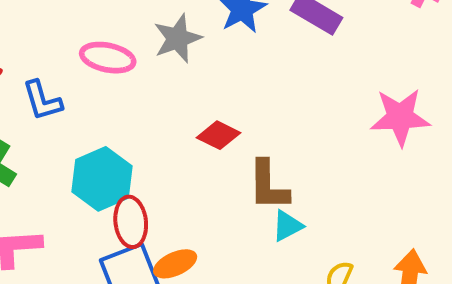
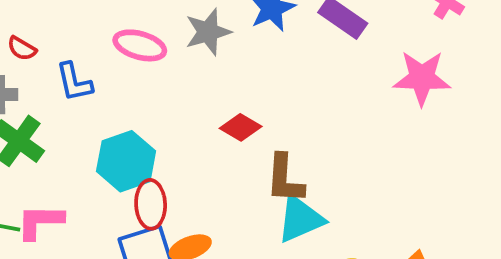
pink star: (400, 117) -> (422, 78), moved
cyan triangle: (287, 226) -> (300, 219), size x1.6

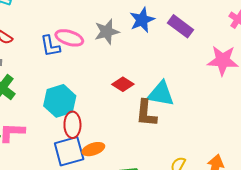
blue L-shape: (74, 82) -> (50, 46), moved
cyan triangle: (300, 219) -> (161, 94), moved, turned 32

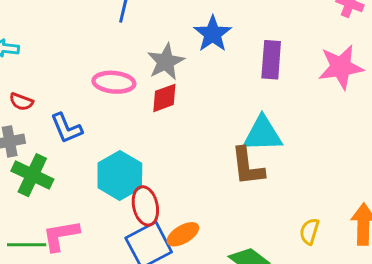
purple rectangle: (181, 26) -> (271, 60), moved, turned 70
blue L-shape: (50, 46) -> (66, 128), moved
red diamond: (123, 84) -> (164, 98), moved, turned -40

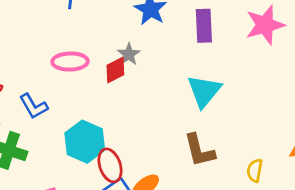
gray star: (166, 62) -> (129, 54), moved, size x0.7
cyan triangle: (263, 134) -> (204, 91), turned -42
brown L-shape: (248, 166) -> (199, 150), moved

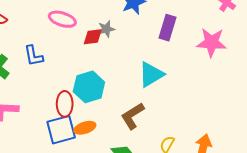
blue L-shape: (34, 106) -> (34, 56), moved
cyan hexagon: (85, 142) -> (89, 87), moved
brown L-shape: (199, 150) -> (133, 116), turned 52

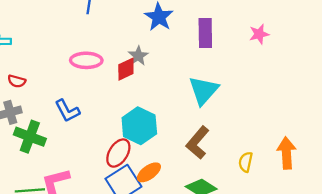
pink star: (212, 42) -> (259, 34), size x0.6
red ellipse: (65, 104) -> (118, 153), turned 50

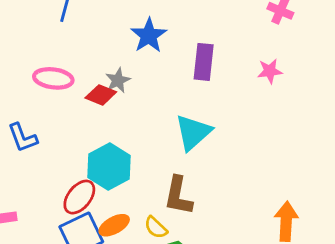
red diamond: (126, 69) -> (101, 95), turned 40
brown L-shape: (198, 143) -> (178, 196), turned -36
yellow semicircle: (246, 162) -> (156, 228), moved, turned -66

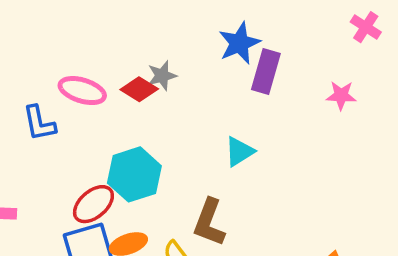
blue star: (149, 35) -> (239, 43), moved
pink ellipse: (53, 78) -> (82, 91), moved
cyan triangle: (193, 132) -> (239, 152), size x0.7

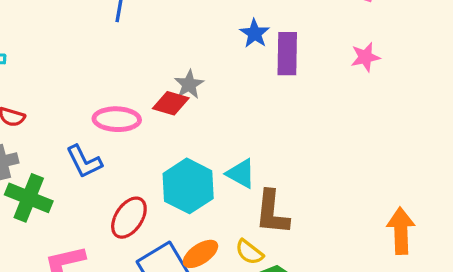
blue star: (239, 43) -> (255, 33), size x0.7
cyan triangle: (239, 152) -> (241, 174), moved, turned -44
red ellipse: (93, 204) -> (129, 218), moved

